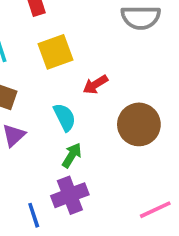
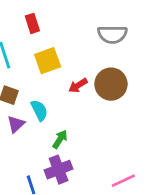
cyan semicircle: (65, 117) -> (39, 110), moved
brown circle: (139, 124) -> (111, 84), moved

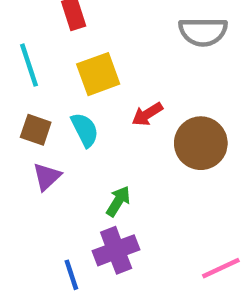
brown circle: (111, 84) -> (201, 143), moved
cyan semicircle: (39, 110) -> (85, 130), moved

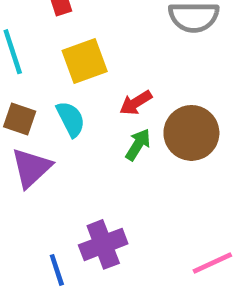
purple triangle: (47, 177) -> (31, 168), size x1.4
green arrow: (118, 201) -> (138, 145), moved

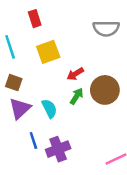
cyan semicircle: (71, 119) -> (49, 108), moved
blue line: (57, 270) -> (33, 140), moved

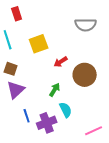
red rectangle: (35, 19) -> (17, 14), moved
green arrow: (77, 96) -> (55, 90), moved
cyan semicircle: (49, 108) -> (66, 110), moved

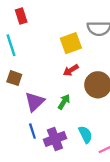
yellow square: (39, 44) -> (71, 43), moved
purple triangle: (16, 90) -> (35, 102), moved
cyan semicircle: (66, 110) -> (85, 134), moved

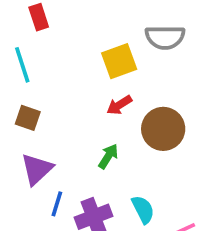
purple triangle: (35, 102) -> (37, 169), moved
blue line: (32, 131) -> (57, 204), turned 35

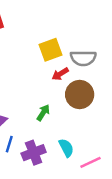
gray semicircle: (165, 37) -> (83, 58), moved
red arrow: (119, 105) -> (60, 74), moved

